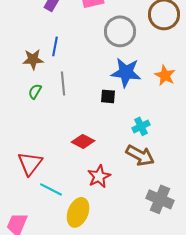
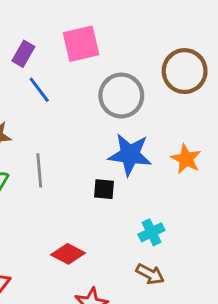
blue line: (55, 46) -> (39, 90), moved, turned -48
brown arrow: (140, 155) -> (150, 274), size x0.7

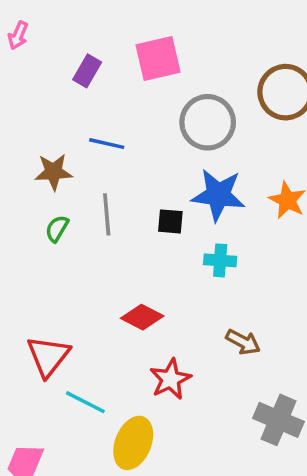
blue line: (39, 90) -> (107, 144), moved, turned -40
black square: (104, 189) -> (170, 221), moved
cyan cross: (152, 232) -> (220, 260), moved, turned 30

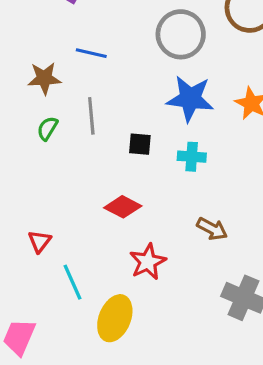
black square: (170, 221) -> (140, 144), moved
red triangle: (48, 356) -> (40, 241), size x0.6
cyan line: (85, 402) -> (72, 282), turned 39

